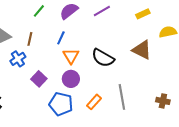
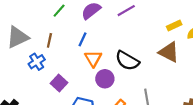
yellow rectangle: (143, 14) -> (174, 26), moved
purple circle: (71, 79) -> (105, 79), moved

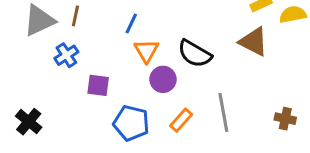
brown line: (49, 40) -> (75, 16), moved
purple square: (59, 83) -> (98, 85), turned -35

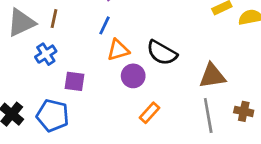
brown triangle: (254, 42) -> (212, 76), moved, turned -36
orange triangle: (146, 51) -> (118, 50), turned 45
gray line: (223, 113) -> (208, 115), moved
blue pentagon: (131, 123) -> (53, 115), moved

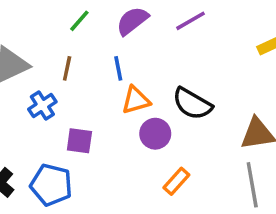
brown line: (54, 19) -> (67, 68), moved
blue line: (104, 25) -> (118, 68), turned -36

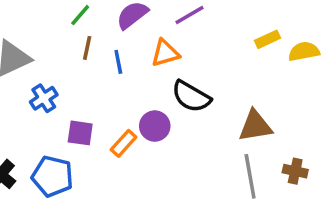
brown line: (67, 68) -> (87, 48), moved
orange triangle: (136, 100) -> (165, 53), moved
orange rectangle: (176, 181) -> (124, 143), moved

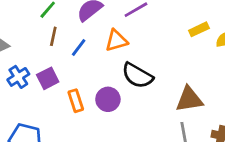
blue line: (118, 62) -> (79, 48), turned 48
purple square: (80, 133) -> (48, 78), moved, turned -35
orange rectangle: (124, 143) -> (76, 101), moved, turned -60

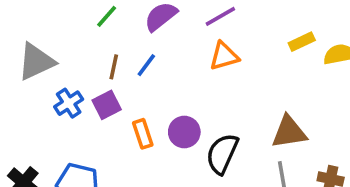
brown line: (53, 36) -> (114, 67), moved
orange triangle: (116, 40) -> (224, 56), moved
black semicircle: (137, 76) -> (222, 154), moved, turned 84

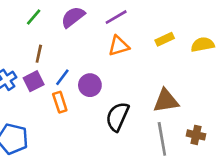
yellow rectangle: (302, 42) -> (165, 39), moved
blue line: (146, 65) -> (62, 77), moved
purple circle: (184, 132) -> (90, 85), moved

